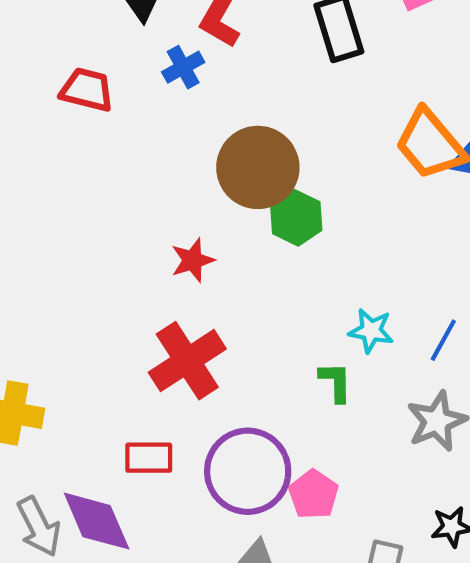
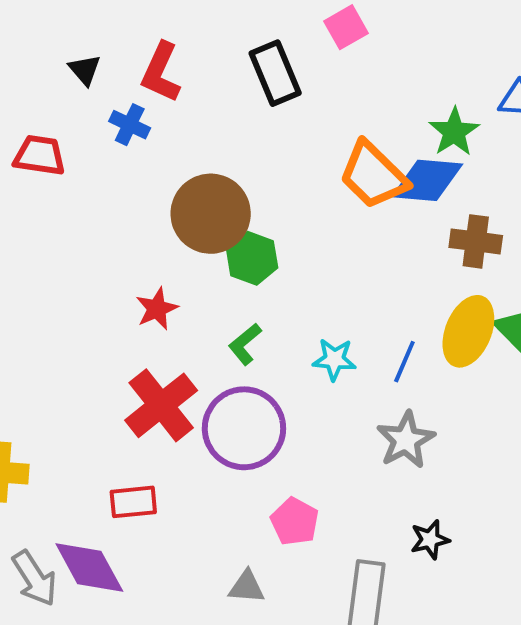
blue cross: (183, 67) -> (130, 125), turned -30
green L-shape: (336, 382) -> (245, 344), moved, turned -123
purple circle: (248, 471) -> (244, 428), moved

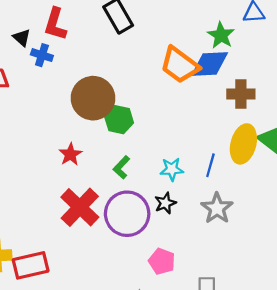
black triangle: (85, 70) -> (22, 38), moved
red rectangle: (133, 502) -> (31, 265), moved, size x1.4
black star: (430, 540) -> (165, 203), moved

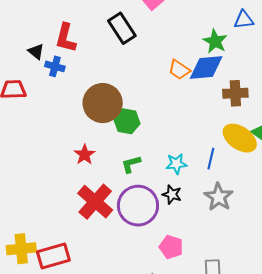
orange trapezoid: (180, 65) -> (179, 70), size x0.6
yellow ellipse: (243, 144) -> (240, 138), turned -68
green L-shape: (121, 167) -> (131, 164), turned 35
black star: (165, 203) -> (172, 194), turned -30

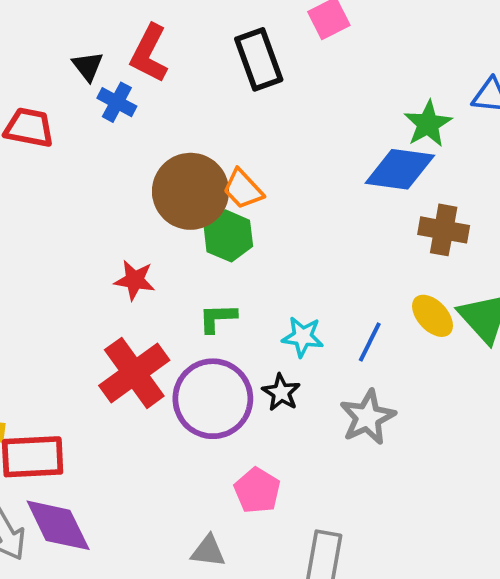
orange trapezoid: (179, 70) -> (243, 189), moved
yellow ellipse: (240, 138) -> (433, 316), size x0.7
red star: (85, 155) -> (135, 280), turned 30

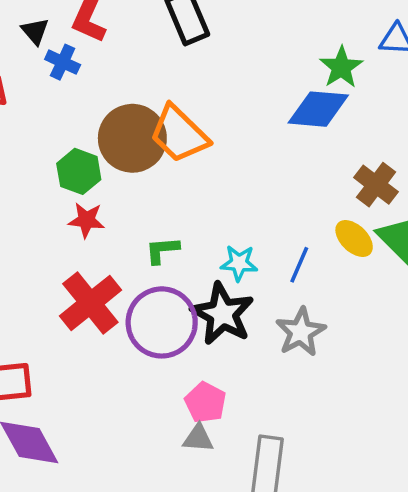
orange trapezoid: (243, 189) -> (179, 134), size x1.6
brown cross: (444, 230) -> (376, 185), moved, turned 30
green hexagon: (228, 236) -> (79, 171), moved
black star: (281, 392) -> (222, 314), size x1.8
gray triangle: (208, 551) -> (198, 438), moved

